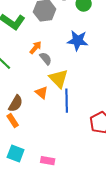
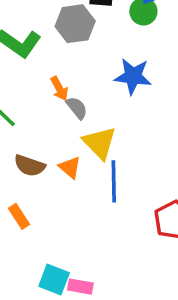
orange arrow: (36, 48) -> (59, 89), turned 112
brown semicircle: (16, 104) -> (30, 166), moved, turned 78
cyan square: (16, 154) -> (54, 280), moved

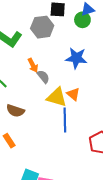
yellow triangle: (100, 143) -> (57, 97), turned -30
orange triangle: (70, 167) -> (73, 94), moved

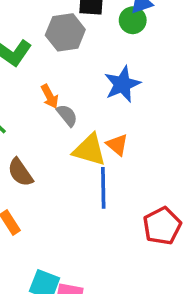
blue star: (76, 58) -> (122, 84), turned -30
brown semicircle: (15, 111) -> (20, 172), turned 36

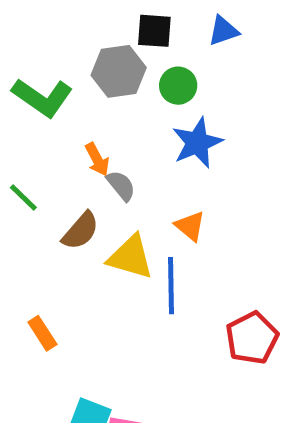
green circle: (133, 20) -> (178, 86), moved
yellow triangle: (89, 150) -> (131, 257), moved
brown semicircle: (20, 172) -> (81, 231), moved, turned -104

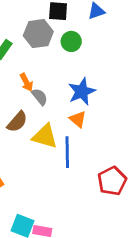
blue star: (197, 143) -> (82, 91), moved

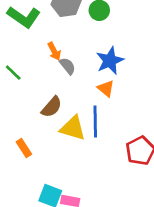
brown semicircle: (17, 122) -> (52, 107), moved
yellow triangle: (45, 136) -> (73, 128), moved

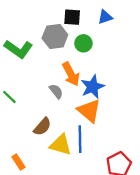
orange arrow: (54, 51) -> (71, 74), moved, size x1.5
orange triangle: (106, 88) -> (89, 111), size x1.6

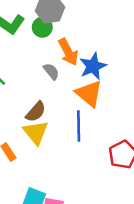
green circle: (83, 43) -> (42, 27), moved
yellow triangle: (61, 145) -> (36, 133), moved, turned 35

